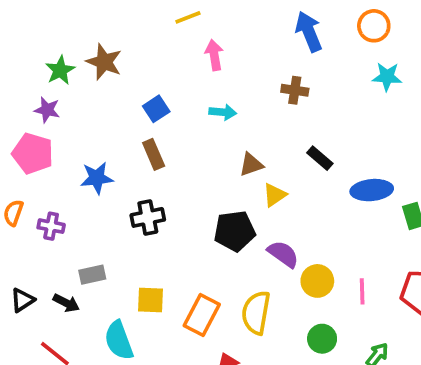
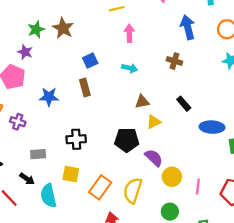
black cross: (148, 217) -> (76, 139), moved
black arrow: (66, 303) -> (27, 179), moved

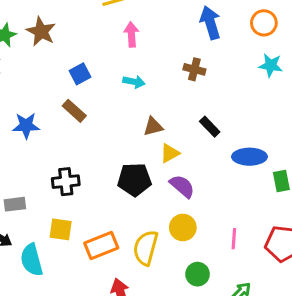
brown rectangle: (85, 88) -> (74, 111), turned -30
purple semicircle: (154, 158) -> (182, 186), moved
yellow circle: (172, 177) -> (183, 227), moved
orange rectangle: (100, 187) -> (101, 246), turned 35

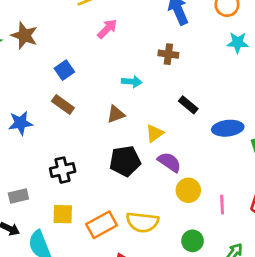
pink arrow: (131, 34) -> (107, 29), turned 55
cyan arrow: (134, 82) -> (132, 82), moved
brown triangle: (153, 127) -> (116, 114), moved
yellow circle: (183, 227) -> (188, 190), moved
yellow semicircle: (146, 248) -> (142, 222), turned -92

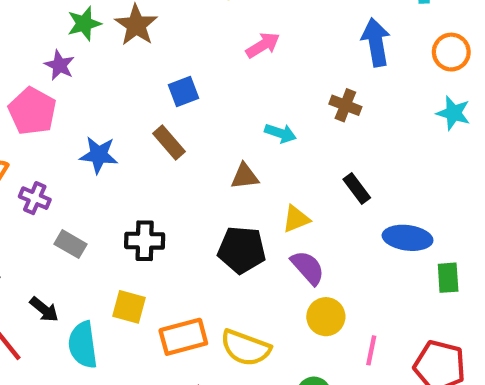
gray rectangle: (18, 196) -> (71, 244), moved, turned 30

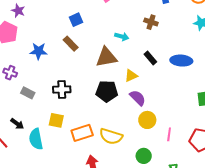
brown triangle: (245, 176) -> (106, 57), size x1.6
black rectangle: (357, 189) -> (150, 58), moved
blue ellipse: (408, 238) -> (181, 61), moved

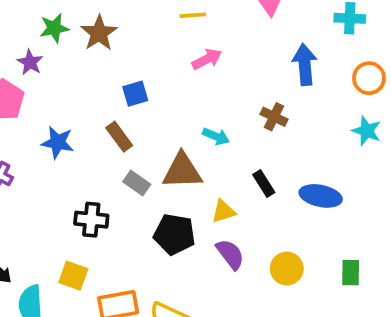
gray rectangle: (28, 93) -> (137, 183), moved
yellow circle: (147, 120) -> (287, 269), moved

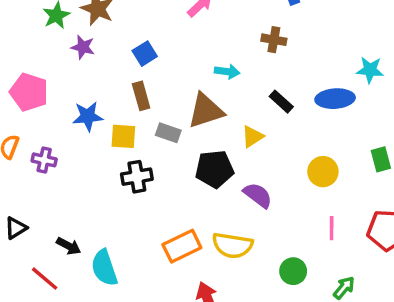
purple star: (30, 62) -> (83, 47), moved
cyan star: (367, 131) -> (370, 70), moved
brown rectangle: (119, 137) -> (141, 96), turned 36
purple semicircle: (230, 254) -> (258, 195), moved
yellow square: (73, 276) -> (123, 136), moved

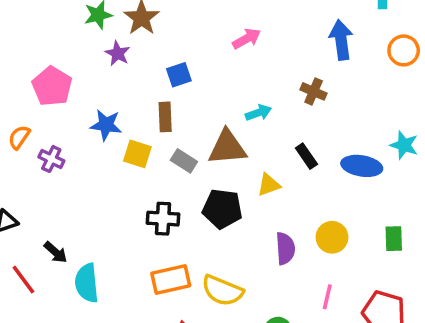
cyan arrow: (227, 72) -> (258, 113), turned -40
black cross: (137, 177) -> (163, 219), moved
purple semicircle: (258, 195) -> (285, 248), moved, turned 36

